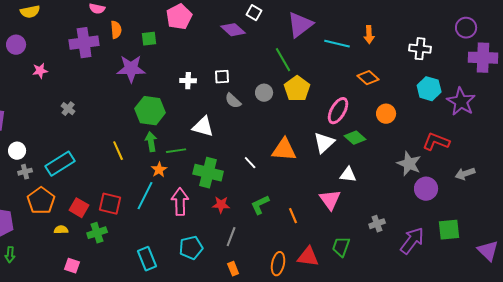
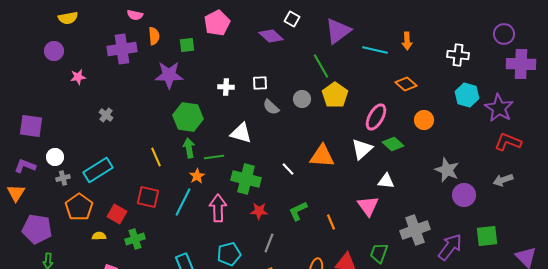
red L-shape: (436, 142) -> (508, 142), moved
red square: (110, 204) -> (148, 197), moved
gray cross: (377, 224) -> (415, 230), size x1.8

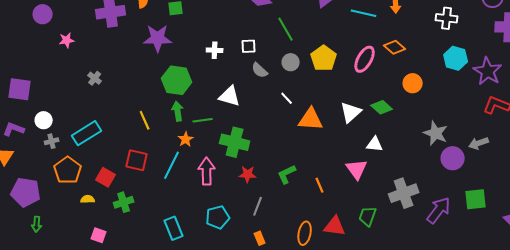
green line: (321, 66) -> (286, 29), moved
pink ellipse: (376, 117) -> (365, 59), moved
white line: (288, 169) -> (287, 98), moved
gray arrow: (503, 180) -> (479, 143), moved

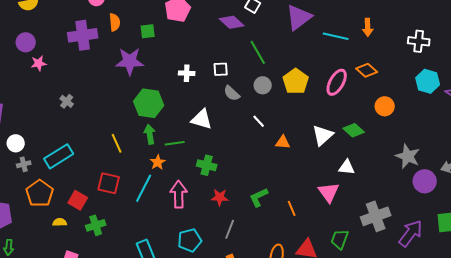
purple circle: (43, 14) -> (26, 42), moved
orange triangle: (311, 119) -> (283, 142), size x0.6
green cross: (235, 142) -> (207, 165), size x0.7

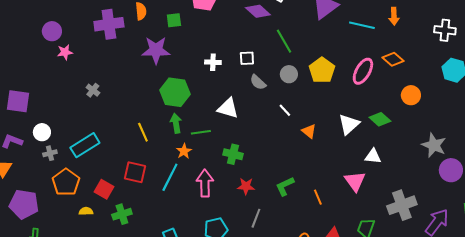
orange triangle: (283, 142) -> (309, 131), turned 35

